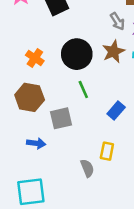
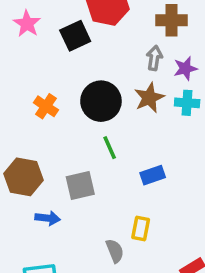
gray arrow: (117, 21) -> (154, 58), turned -138
brown hexagon: (30, 97) -> (24, 177), moved
blue rectangle: (116, 110) -> (153, 175), turned 30

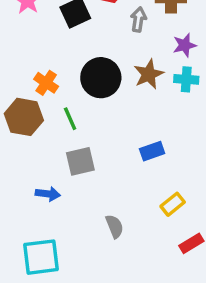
gray arrow: (154, 58) -> (138, 20), moved
green line: (110, 148) -> (70, 119), moved
brown hexagon: (24, 177) -> (24, 117), moved
yellow rectangle: (141, 228) -> (173, 204), moved, turned 40

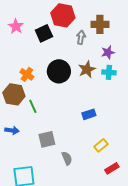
green line: (70, 119) -> (33, 106), moved
gray square: (80, 161) -> (47, 139), moved
blue arrow: (48, 194) -> (12, 130), moved

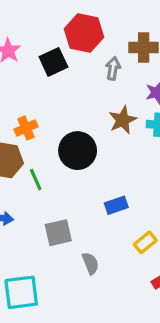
black circle: (59, 71) -> (78, 151), moved
orange cross: (27, 74) -> (26, 128), turned 32
blue rectangle: (89, 114) -> (116, 205), moved

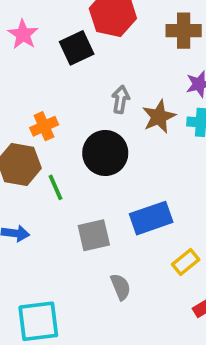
gray arrow: (113, 68) -> (121, 99), moved
blue rectangle: (116, 205) -> (151, 218), size x1.5
gray square: (58, 233) -> (94, 235), moved

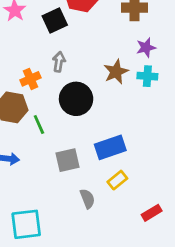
gray arrow: (121, 99) -> (59, 62), moved
yellow rectangle: (186, 262) -> (117, 180), moved

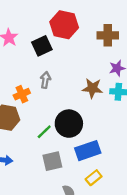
brown star: (116, 72) -> (92, 88), turned 30
black circle: (76, 99) -> (69, 124), moved
green line: (39, 124) -> (44, 132), moved, turned 70

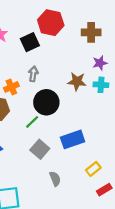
black circle: (69, 124) -> (46, 102), moved
gray square: (52, 161) -> (40, 149), turned -36
yellow rectangle: (94, 178) -> (93, 169), moved

